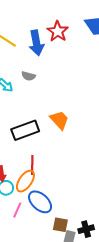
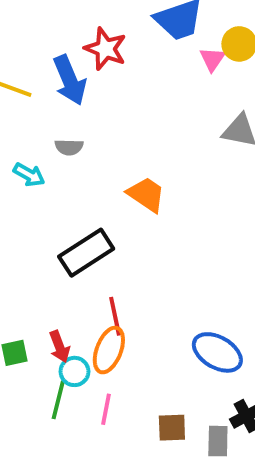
orange trapezoid: (59, 120) -> (146, 194), moved
blue ellipse: (40, 202) -> (217, 352), moved
brown square: (60, 225) -> (172, 428), moved

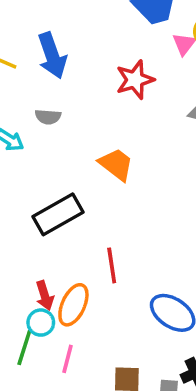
red star: (105, 49) -> (135, 80), moved, turned 30
red line: (115, 316) -> (112, 265), moved
red arrow: (59, 347) -> (45, 296), moved

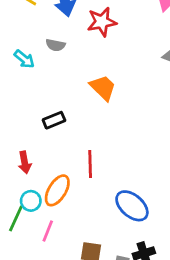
red star: (135, 80) -> (102, 22), moved
black rectangle: (58, 214) -> (54, 120), size x0.6
red arrow: (45, 296) -> (25, 162), moved

